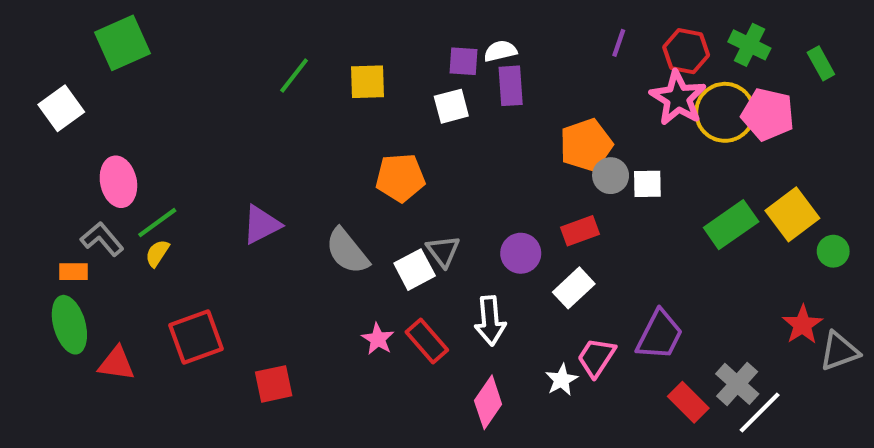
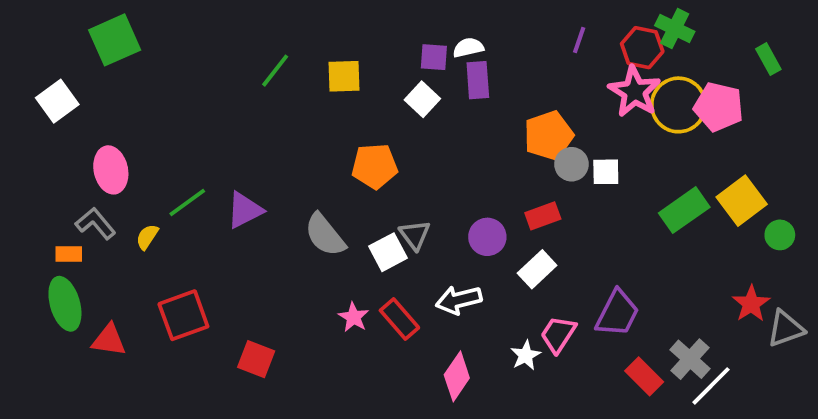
green cross: (749, 45) -> (675, 29), moved
white square: (451, 106) -> (422, 99), turned -32
green line: (157, 223) -> (187, 202), moved
white arrow: (490, 321) -> (459, 300), turned 81
red square: (274, 384) -> (256, 359), turned 33

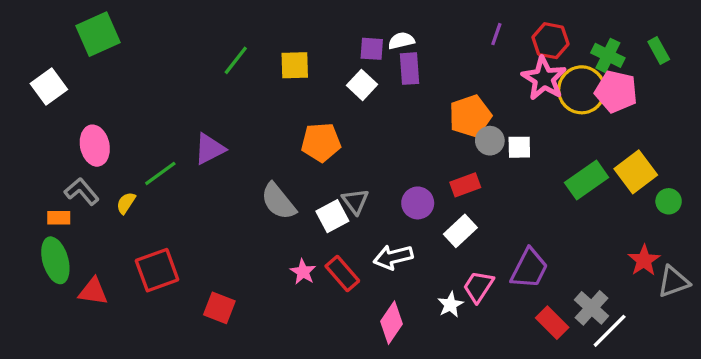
green cross: (675, 29) -> (608, 55), moved
purple triangle: (245, 210) -> (210, 149), moved

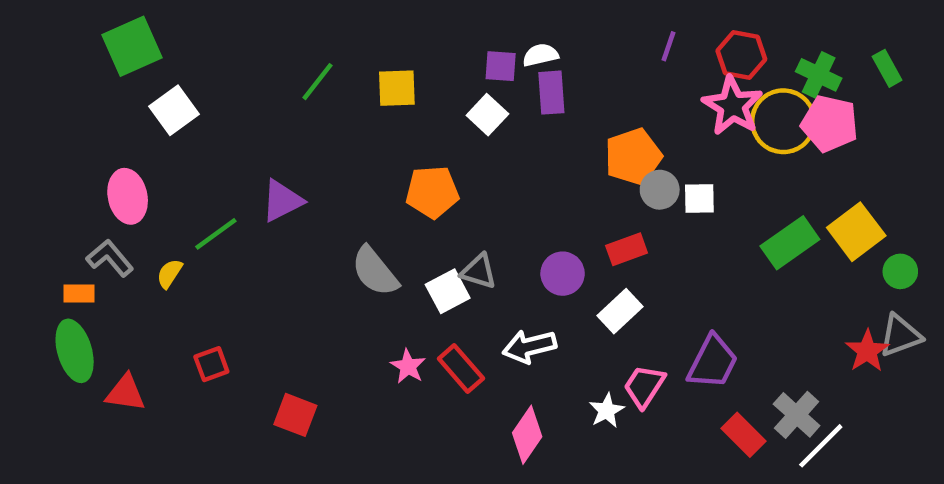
white square: (49, 87) -> (174, 110), moved
gray triangle: (355, 201) -> (479, 271), turned -36
red square: (157, 270) -> (211, 364), size x0.6
gray triangle: (673, 282) -> (900, 335), moved

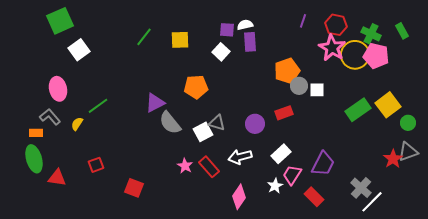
purple triangle: (282, 201) -> (155, 103), moved
white rectangle: (620, 311) -> (281, 154), moved
red rectangle: (744, 435) -> (314, 197), moved

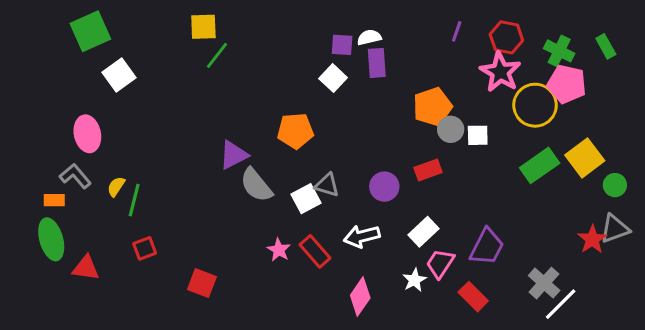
yellow square: (180, 40) -> (203, 27), moved
yellow circle: (355, 55) -> (535, 105), moved
green line: (98, 106) -> (134, 200), moved, turned -40

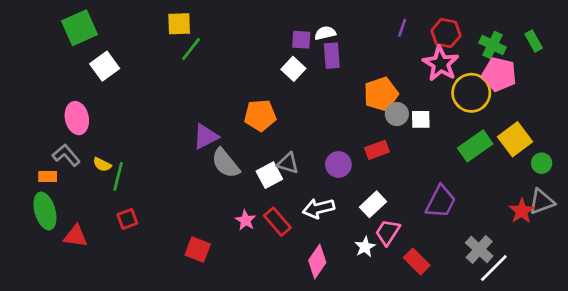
yellow semicircle: (116, 187) -> (102, 165), turned -96
purple trapezoid: (487, 247) -> (441, 202), moved
red square: (202, 283) -> (198, 249), moved

